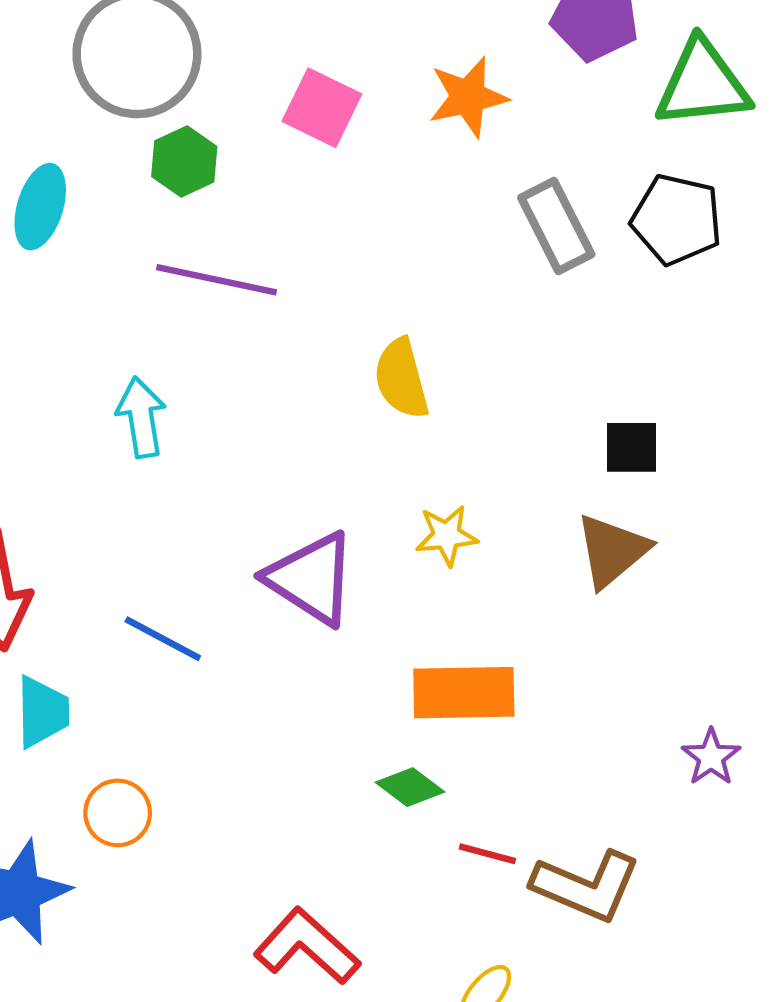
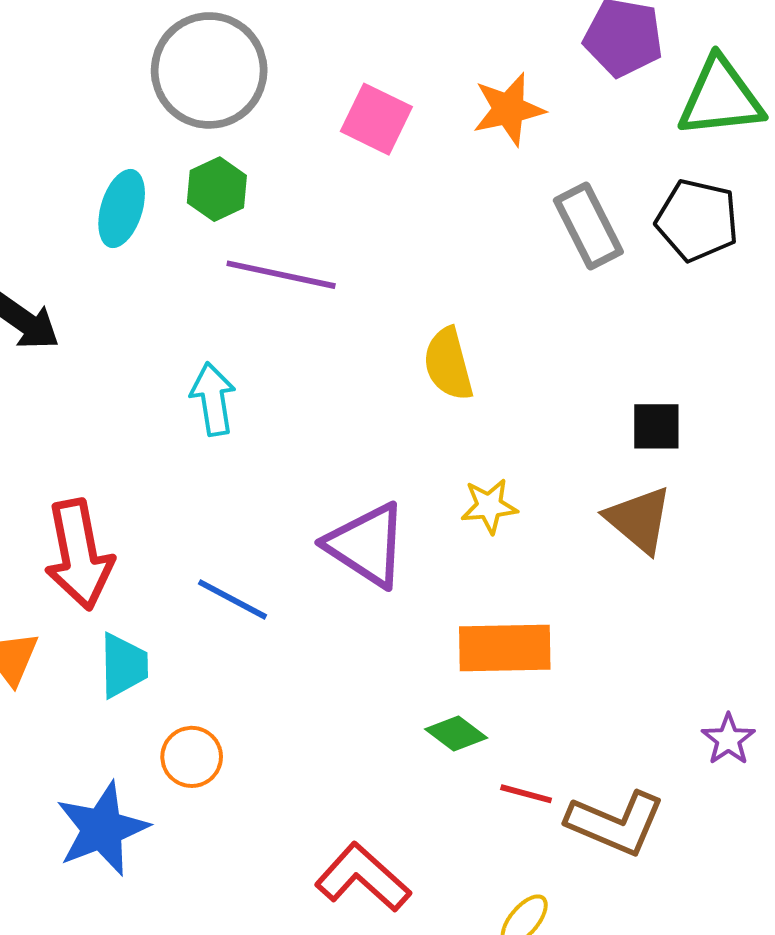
green hexagon: (184, 161) -> (217, 189), moved
brown triangle: (612, 551) -> (639, 520), turned -40
purple star: (711, 757) -> (728, 739), moved

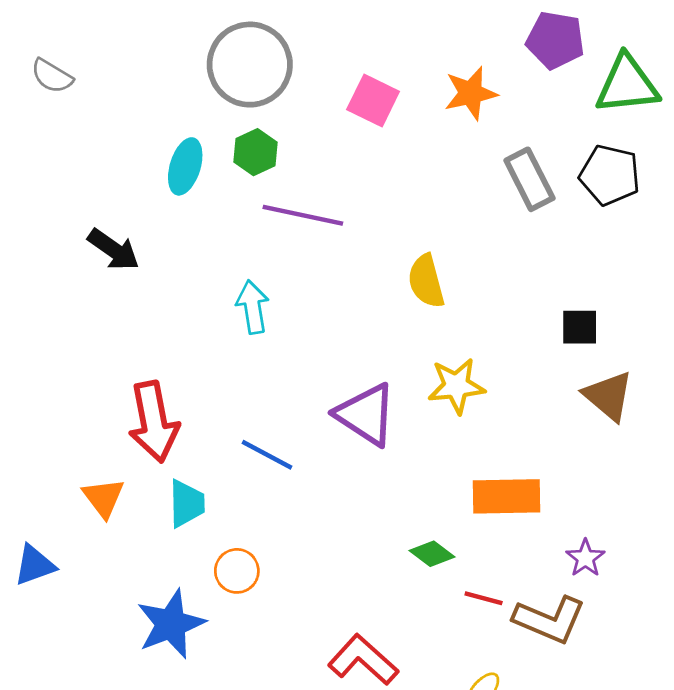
yellow star: (489, 506) -> (456, 386), size x1.4
brown triangle: (639, 520) -> (608, 396), moved
orange rectangle: (505, 648) -> (507, 496), moved
purple star: (728, 739) -> (585, 558), moved

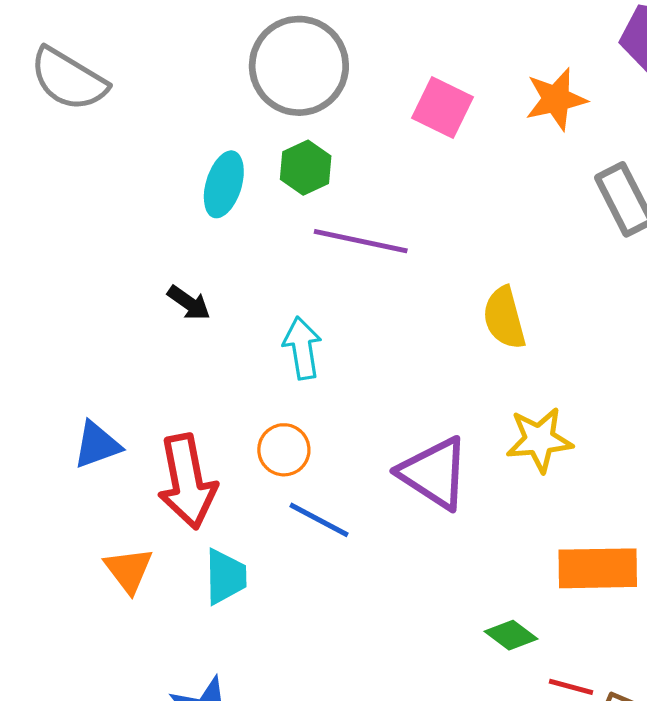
gray semicircle: (52, 76) -> (69, 79), size x1.6
black arrow: (113, 250) -> (189, 303), moved, size x0.7
blue triangle: (35, 565) -> (97, 445), moved
orange circle: (237, 571) -> (284, 450), moved

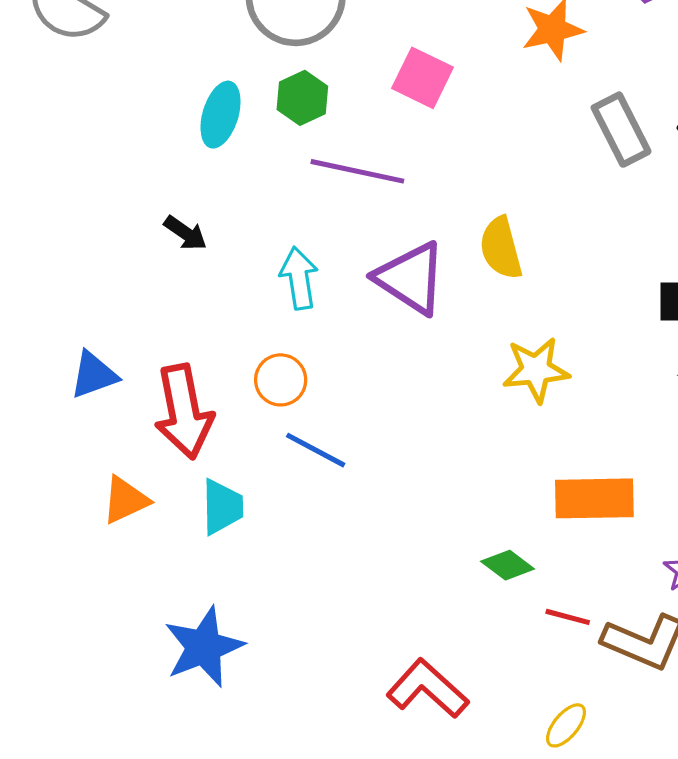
pink square: (442, 108) -> (422, 78), moved
purple triangle: (434, 473) -> (411, 278), moved
orange triangle: (129, 570) -> (125, 500), turned 42

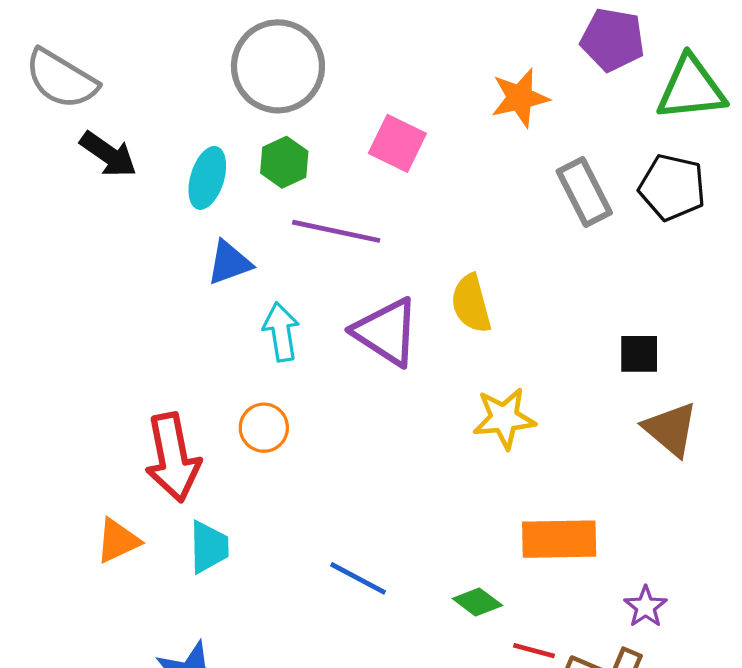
black arrow: (185, 233) -> (108, 154), moved, size x1.4
blue triangle: (94, 375) -> (229, 263), moved
blue line: (316, 450) -> (358, 578), moved

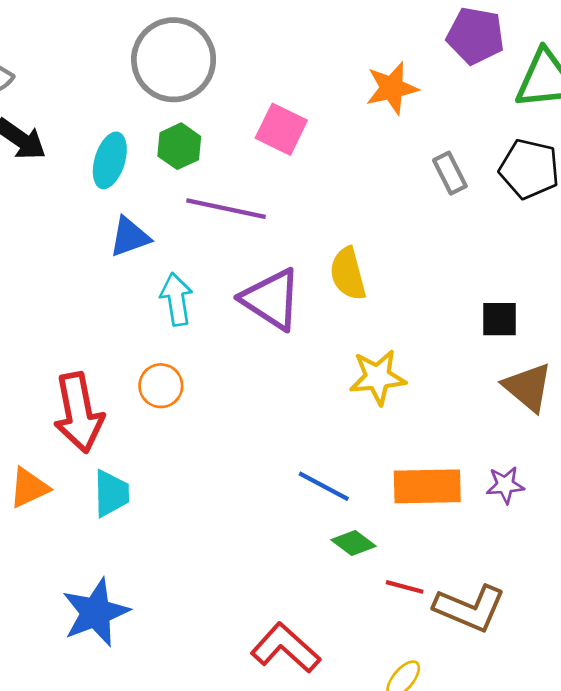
gray rectangle: (584, 192) -> (450, 173), size x0.7
blue line: (358, 578) -> (324, 486), moved
purple star: (646, 607) -> (505, 485), moved, turned 30

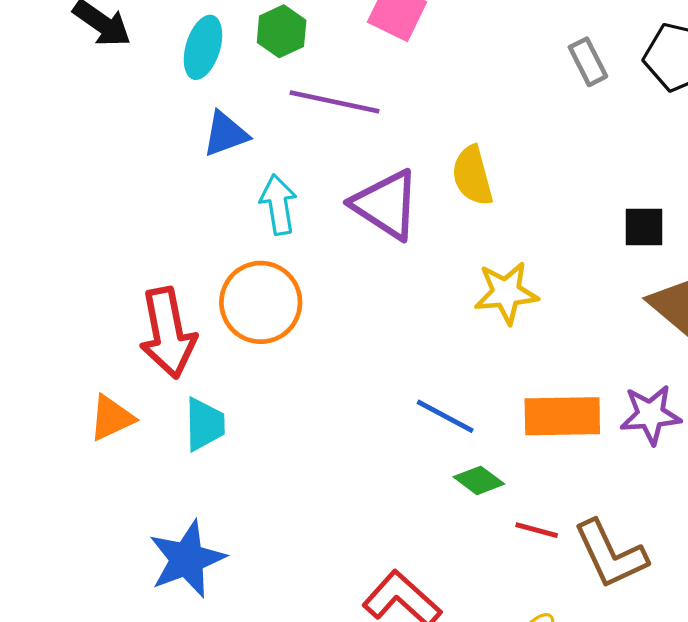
orange circle: (161, 386) -> (261, 302), size x1.6
purple star: (505, 485) -> (651, 415), size x1.4
brown L-shape: (470, 608) -> (610, 554), turned 42

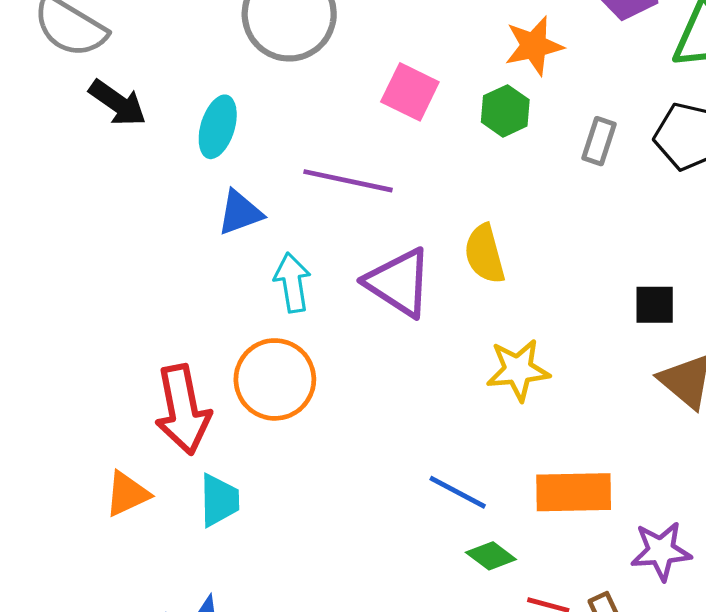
green hexagon: (282, 31) -> (505, 111), moved
gray rectangle: (588, 62) -> (599, 141), turned 45
purple star: (651, 415) -> (661, 551), moved

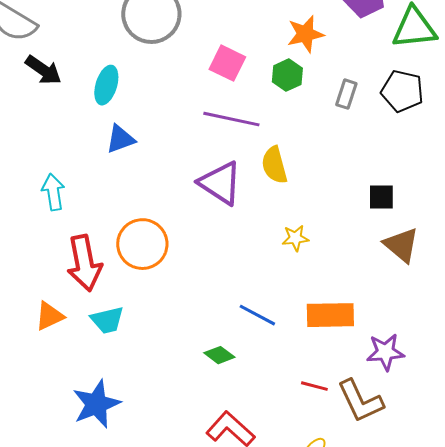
purple line: (348, 181) -> (231, 119), moved
cyan arrow: (292, 283) -> (53, 192), moved
yellow star: (518, 370) -> (295, 238), size x0.7
cyan trapezoid: (219, 500) -> (107, 320), turned 78
green diamond: (491, 556) -> (219, 355), moved

